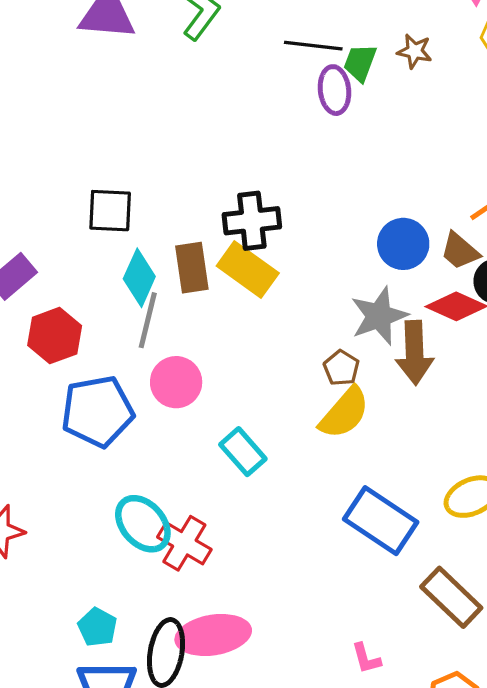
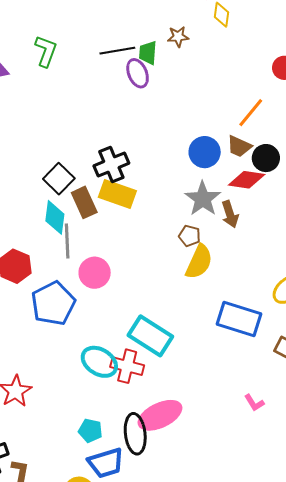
black square: (110, 211) -> (59, 179), moved, turned -32
brown arrow: (415, 353) -> (230, 214), size x0.7
cyan rectangle: (243, 452) -> (150, 336), moved, size x1.5

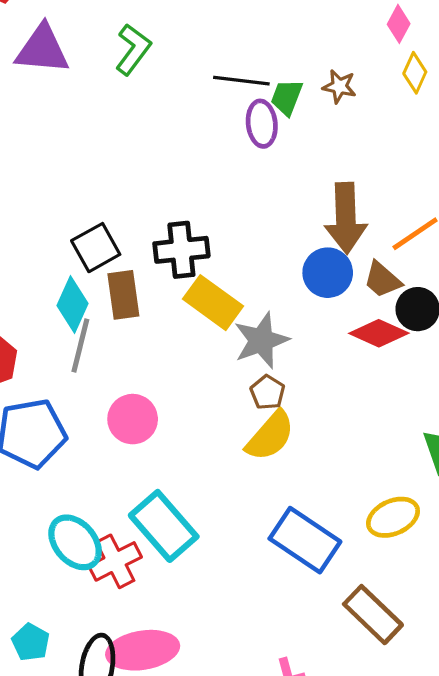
yellow rectangle: (117, 194) -> (213, 303), moved
gray star: (203, 199) -> (261, 340), moved
brown arrow: (230, 214) -> (346, 218), moved, size x1.6
pink circle: (95, 273) -> (133, 419), moved
red cross: (127, 366) -> (115, 561), turned 32

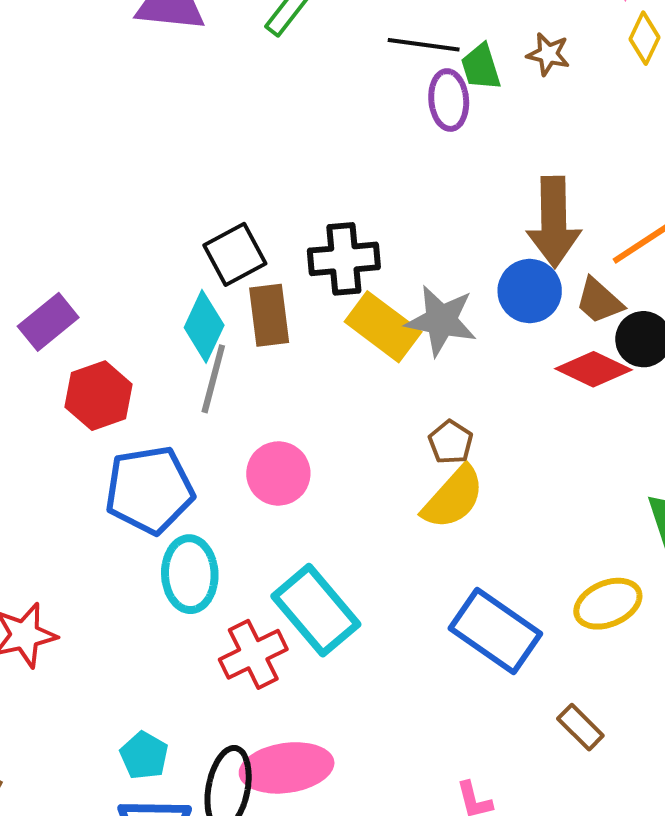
green trapezoid: (287, 97) -> (481, 67), turned -39
gray star: (261, 340) -> (441, 321), moved, turned 30
cyan ellipse: (75, 542) -> (190, 574), moved, turned 38
brown rectangle: (373, 615) -> (580, 727), size x0.6

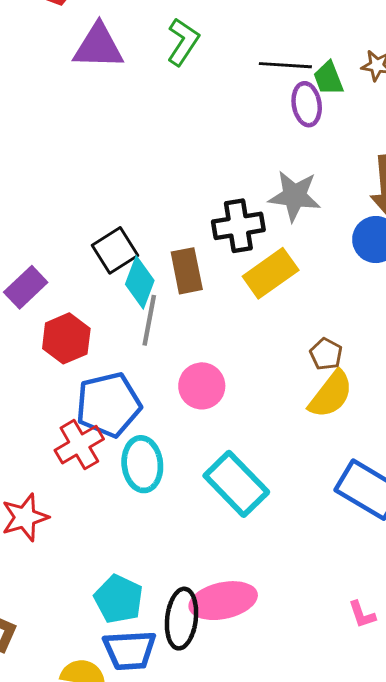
black square: (235, 254) -> (115, 250), moved
gray star: (441, 321) -> (295, 196), moved
yellow rectangle: (383, 327) -> (271, 273), turned -68
red cross: (253, 654) -> (79, 445), moved
cyan pentagon: (144, 756) -> (119, 599), size x1.4

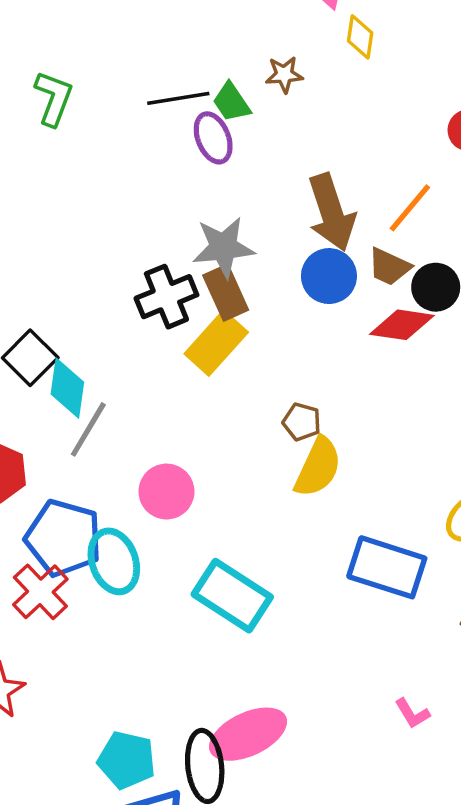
brown rectangle: (187, 271) -> (226, 293), moved
gray line: (149, 320) -> (88, 429), turned 33
blue pentagon: (108, 405) -> (63, 538), turned -30
cyan ellipse: (142, 464) -> (114, 561), moved

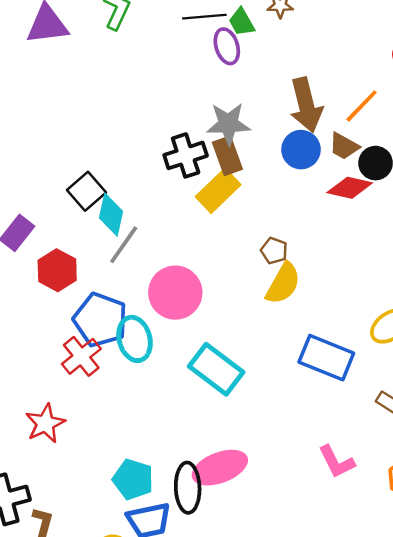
pink circle: (166, 492) -> (175, 293), size x1.4
pink L-shape: (412, 713) -> (336, 462), size x1.5

